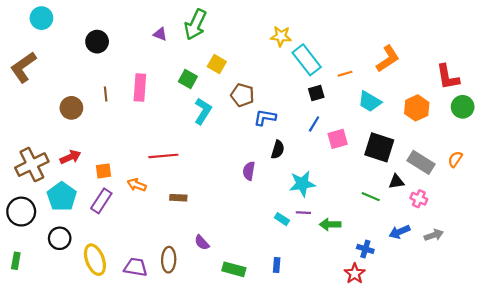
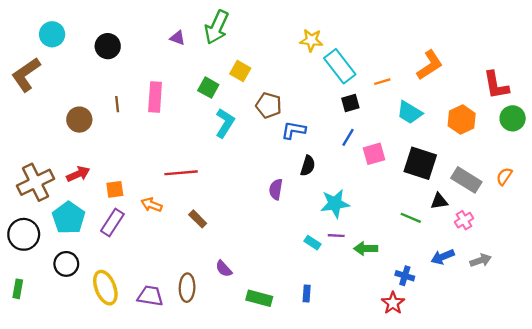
cyan circle: (41, 18) -> (52, 34), moved
brown rectangle: (178, 198) -> (198, 219), turned 42
pink cross: (419, 199) -> (464, 220), turned 35

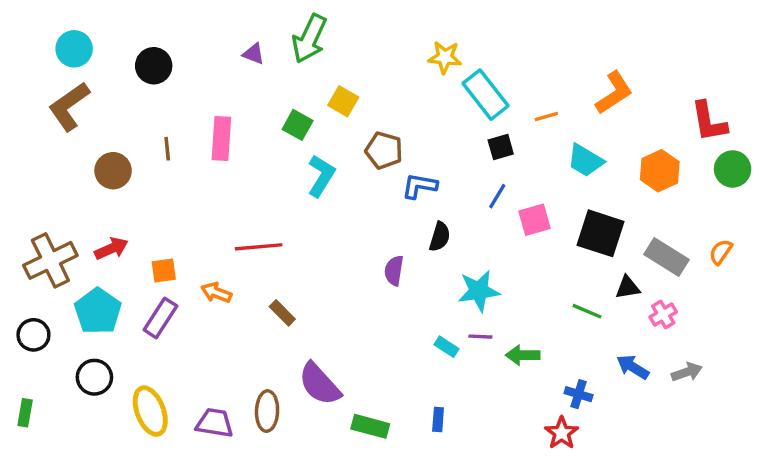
brown L-shape: (26, 75) -> (69, 106), moved
black circle: (24, 234) -> (33, 335), size x0.7
blue arrow: (443, 257) -> (633, 367), turned 55
purple semicircle: (224, 269) -> (320, 384), size x1.8

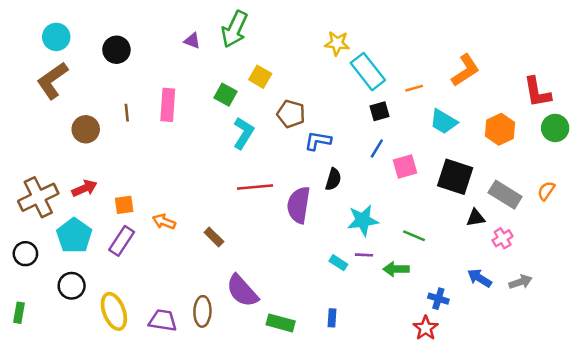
red line: (259, 247) -> (255, 187), moved
purple semicircle: (394, 271) -> (299, 205), size x1.6
green line: (587, 311) -> (414, 236), moved

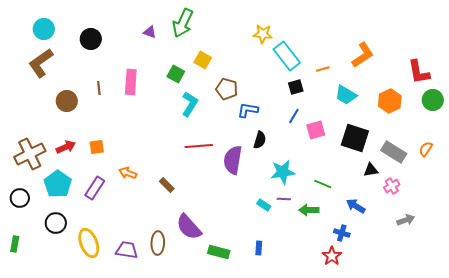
orange square: (124, 205) -> (97, 147), moved
blue arrow: (479, 278) -> (356, 206), moved

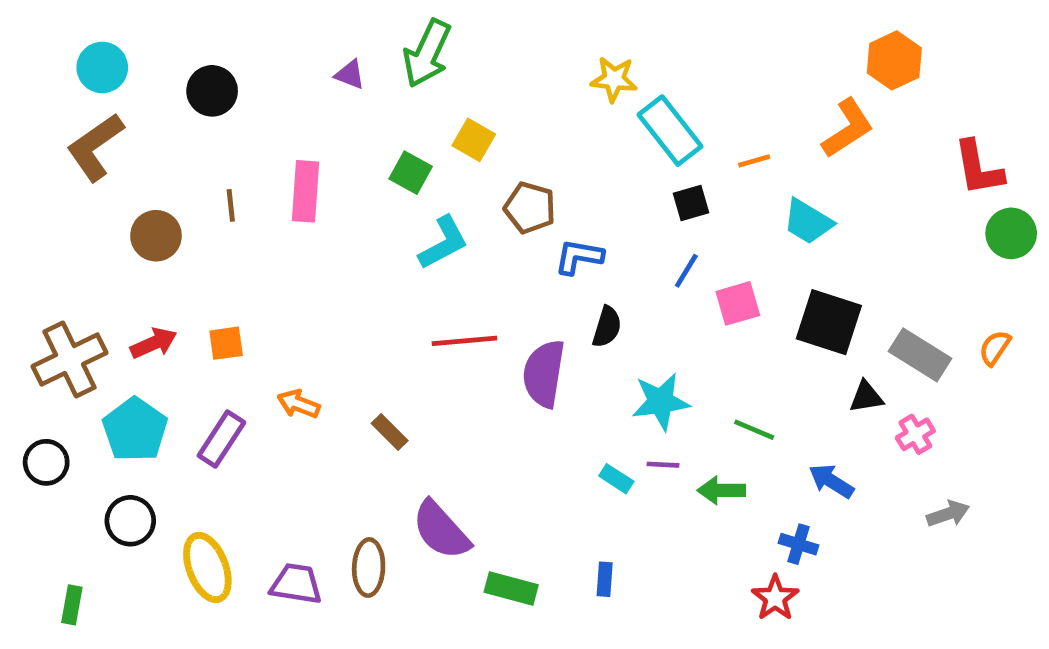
orange hexagon: (390, 101) -> (894, 60), moved
cyan L-shape: (190, 104) -> (443, 243), turned 30
green rectangle: (15, 244) -> (72, 605), moved

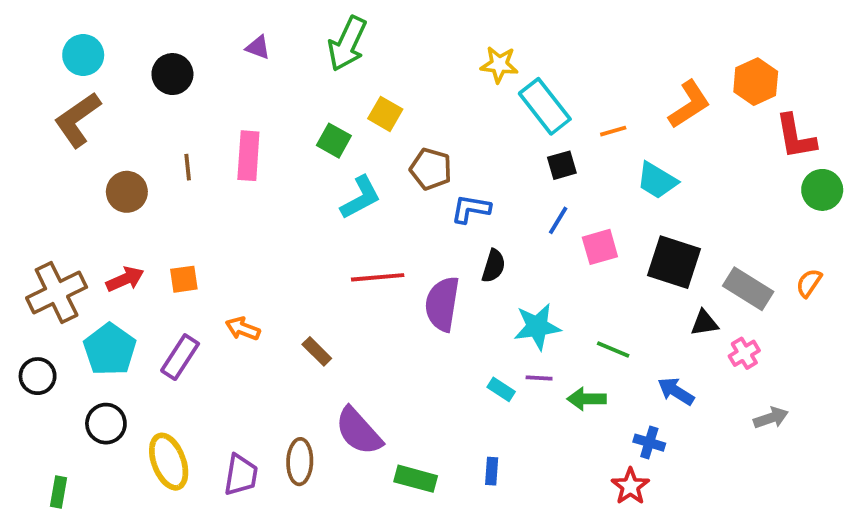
orange hexagon: (894, 60) -> (756, 82), moved
purple triangle: (350, 74) -> (258, 47), moved
purple trapezoid: (296, 584) -> (241, 475), turned 90

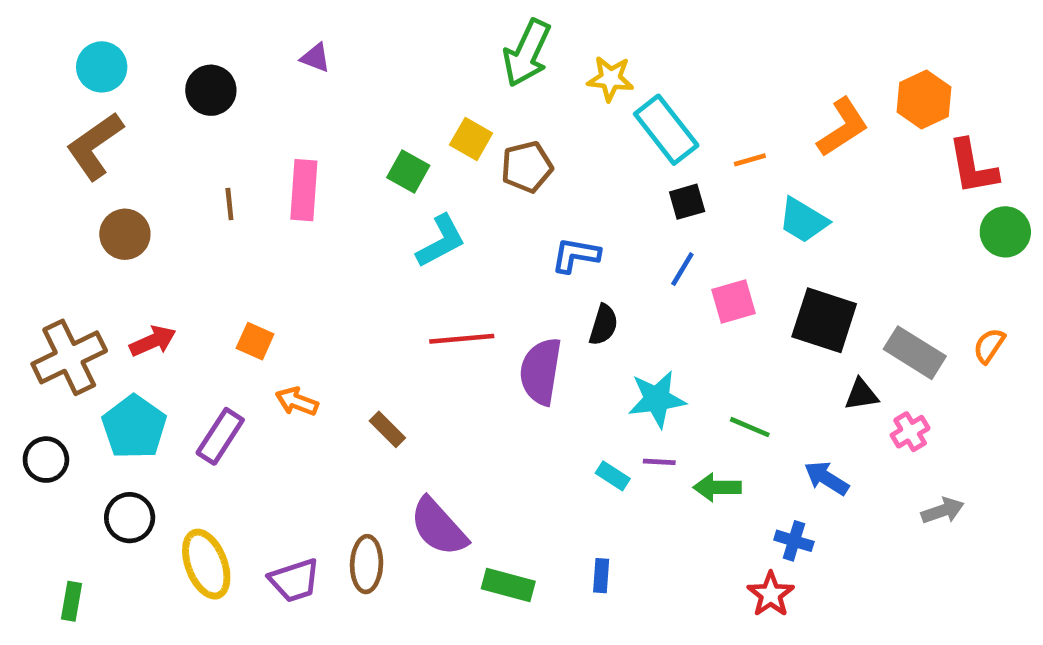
green arrow: (347, 44) -> (527, 53), moved
brown pentagon: (431, 169) -> (527, 167), moved, turned -30
brown circle: (127, 192) -> (125, 234), moved
orange square: (184, 279) -> (255, 341), moved, turned 32
purple trapezoid: (241, 475) -> (295, 580), turned 63

